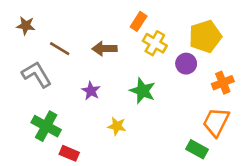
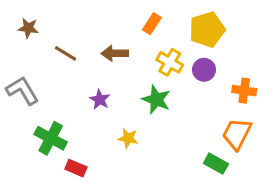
yellow pentagon: (205, 36) -> (207, 30), moved
yellow cross: (155, 43) -> (170, 62), moved
gray L-shape: (37, 74) -> (22, 91), moved
orange cross: (223, 83) -> (244, 91), turned 30

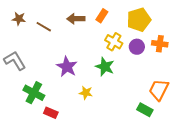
brown line: (66, 53) -> (44, 27), moved
brown arrow: (115, 53) -> (76, 19), moved
orange cross: (244, 91) -> (160, 44), moved
purple star: (100, 100) -> (67, 67), size x1.5

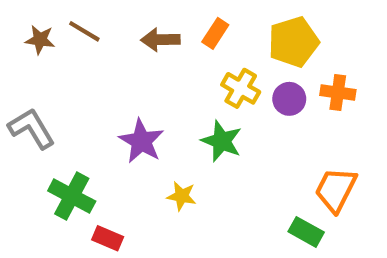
brown line: (44, 27) -> (84, 31), moved

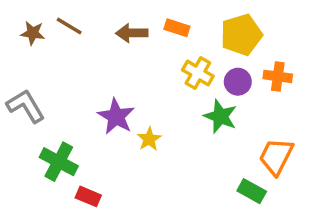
orange rectangle: (215, 33) -> (177, 28), turned 75
green star: (222, 141) -> (220, 116), moved
yellow star: (182, 196) -> (149, 139), moved, turned 30

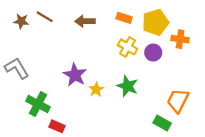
orange rectangle: (177, 28) -> (124, 18), moved
orange cross: (278, 76) -> (180, 39), moved
green star: (220, 116) -> (127, 86), moved

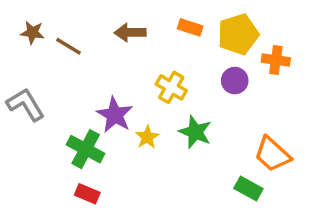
brown line: (45, 17) -> (68, 46), moved
yellow cross: (127, 47) -> (171, 87), moved
orange trapezoid: (178, 101) -> (272, 154), turned -75
green cross: (38, 104) -> (86, 149), moved

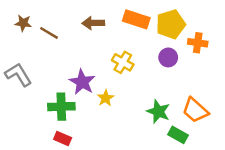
orange rectangle: (190, 27) -> (136, 19), size x1.5
green star: (195, 132) -> (158, 112), moved
green cross: (86, 149) -> (61, 107), turned -30

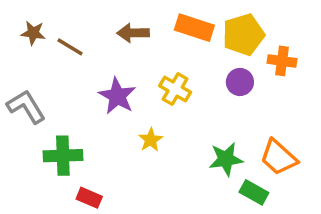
purple star: (82, 82) -> (117, 96), moved
green cross: (61, 107) -> (63, 156), moved
green star: (158, 112) -> (226, 159), turned -30

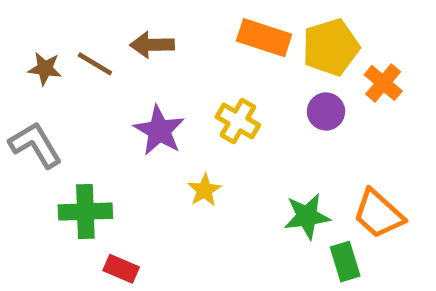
brown star: (33, 33) -> (45, 69), moved
brown arrow: (133, 33) -> (152, 45), moved
orange cross: (282, 61) -> (383, 83), turned 32
green rectangle: (254, 192) -> (345, 262), turned 44

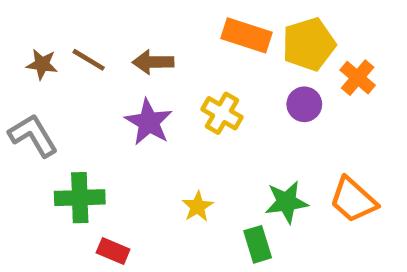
brown arrow: (152, 45) -> (153, 62), moved
yellow star: (204, 190) -> (198, 207), moved
green rectangle: (345, 262) -> (258, 244), moved

